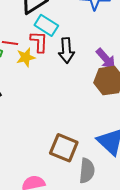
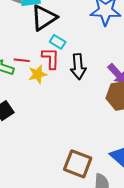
cyan rectangle: (46, 25) -> (58, 42), size x0.7

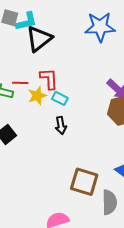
cyan rectangle: (58, 42) -> (60, 98), moved
black arrow: (78, 67) -> (61, 126), moved, size x0.7

